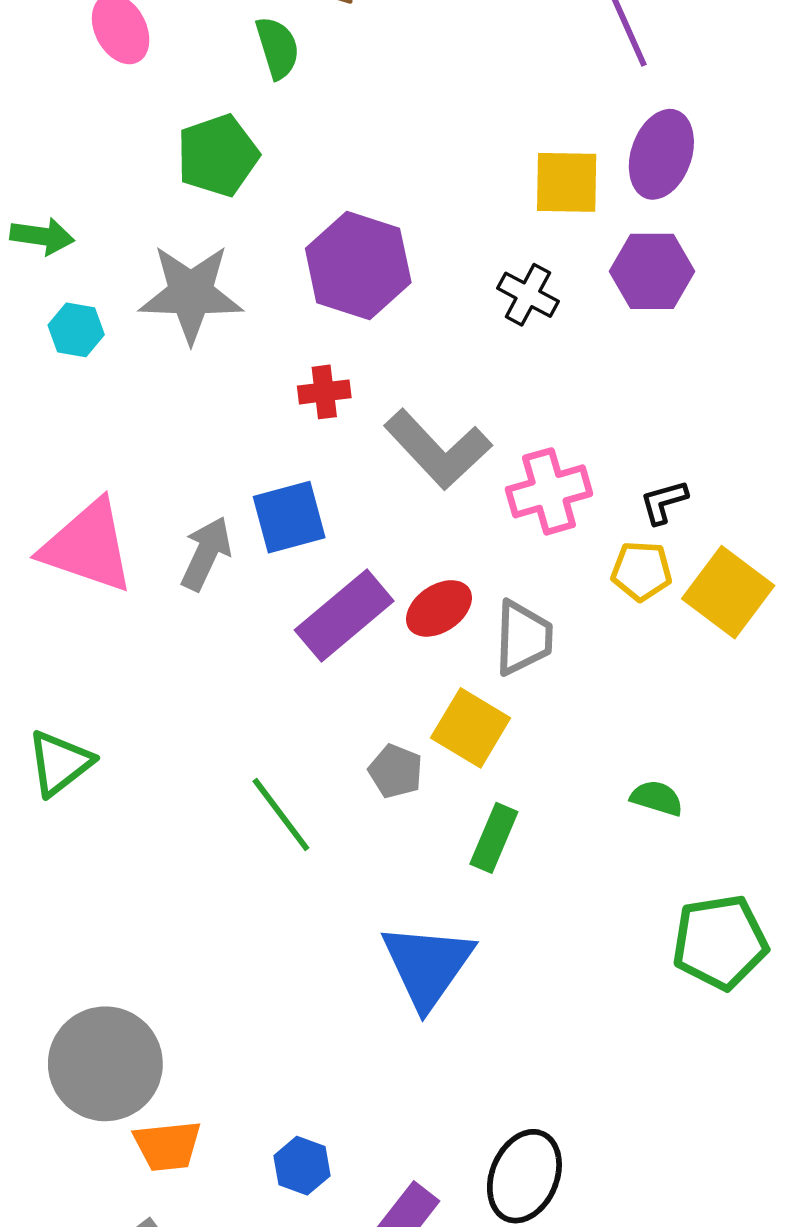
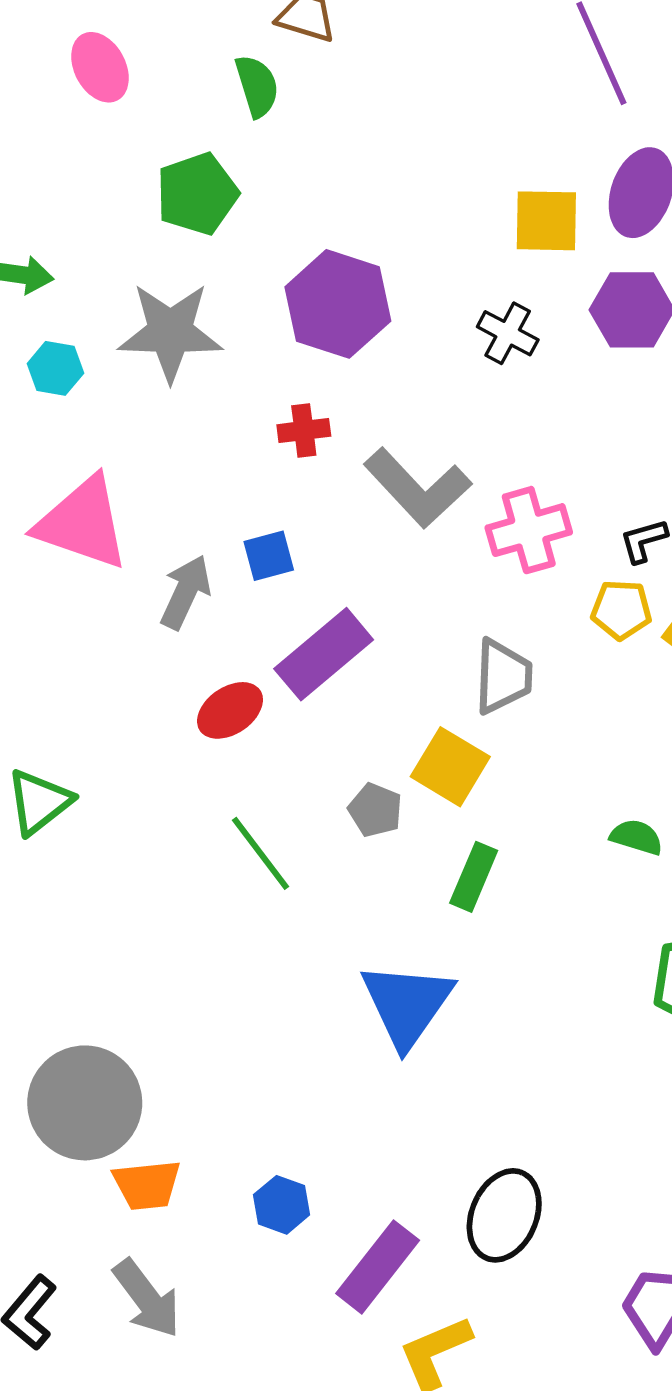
blue square: (289, 517) -> (269, 556), size x0.7
pink triangle: (88, 546) -> (82, 523), moved
red ellipse: (439, 608) -> (230, 710), moved

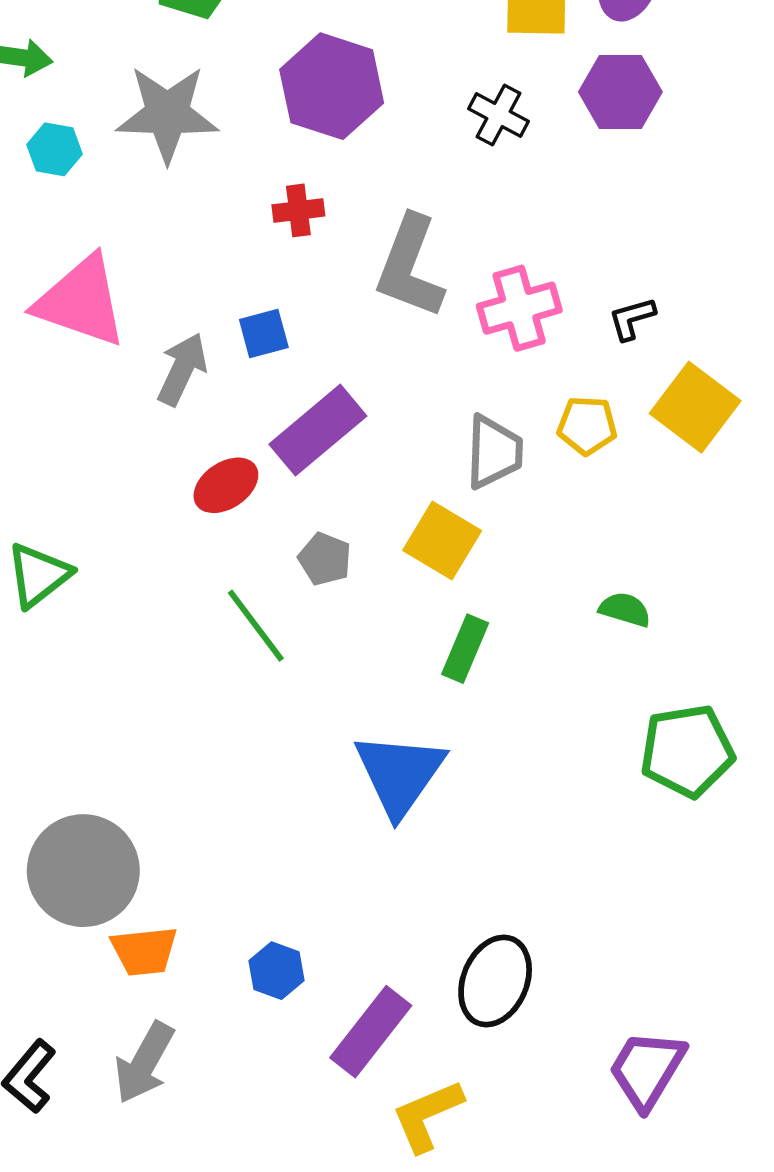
gray L-shape: (417, 488) -> (410, 267), turned 64
yellow pentagon: (621, 610) -> (587, 425), moved
gray pentagon: (375, 810) -> (325, 559), moved
gray arrow: (147, 1299) -> (144, 1063), turned 66

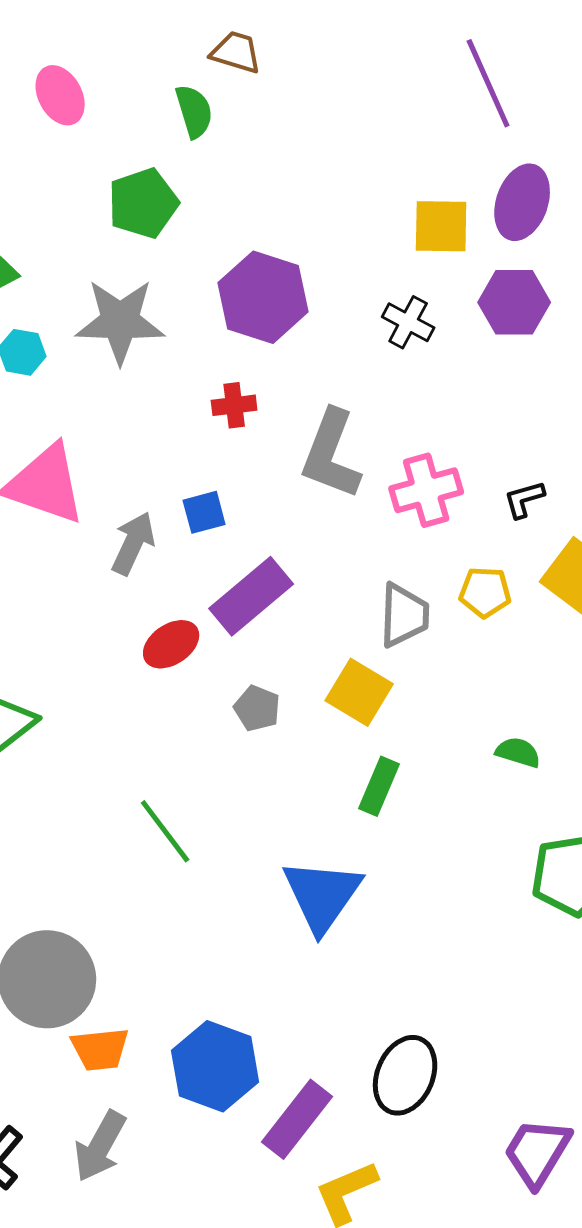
green line: (256, 626) -> (165, 831), moved
blue hexagon: (277, 971) -> (215, 1066), size x1.8

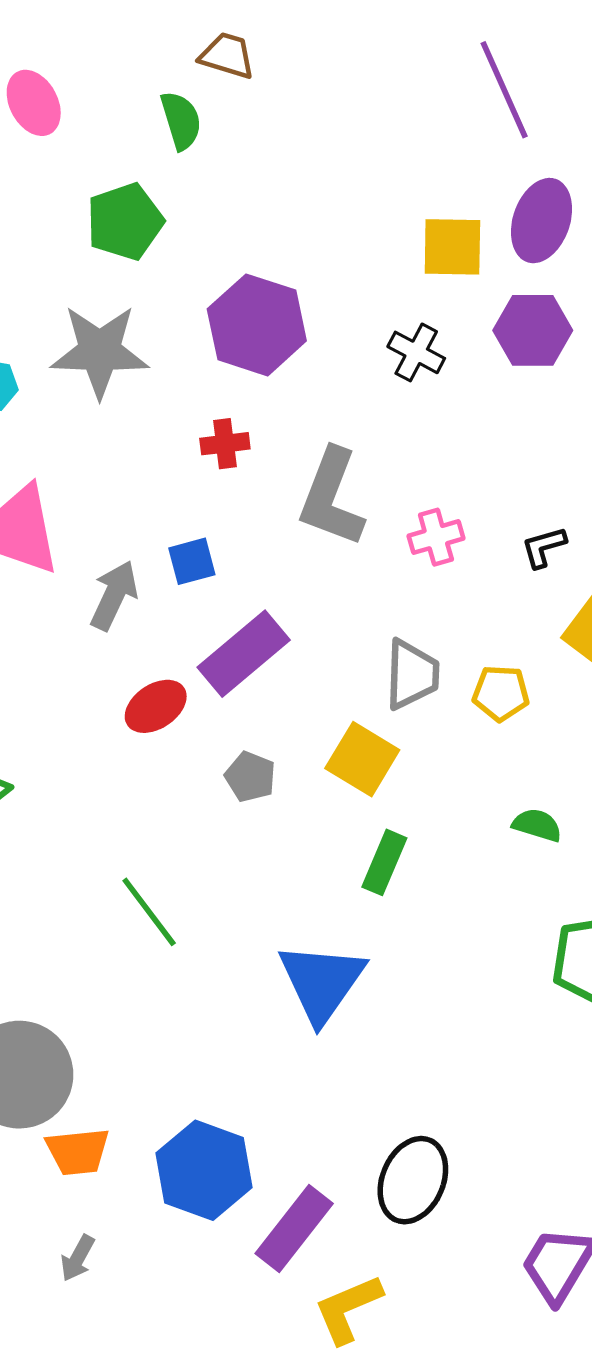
pink cross: (426, 490) -> (436, 537), size x0.7
yellow pentagon: (485, 592) -> (501, 693), moved
gray arrow: (100, 1146) -> (78, 1258), size x0.6

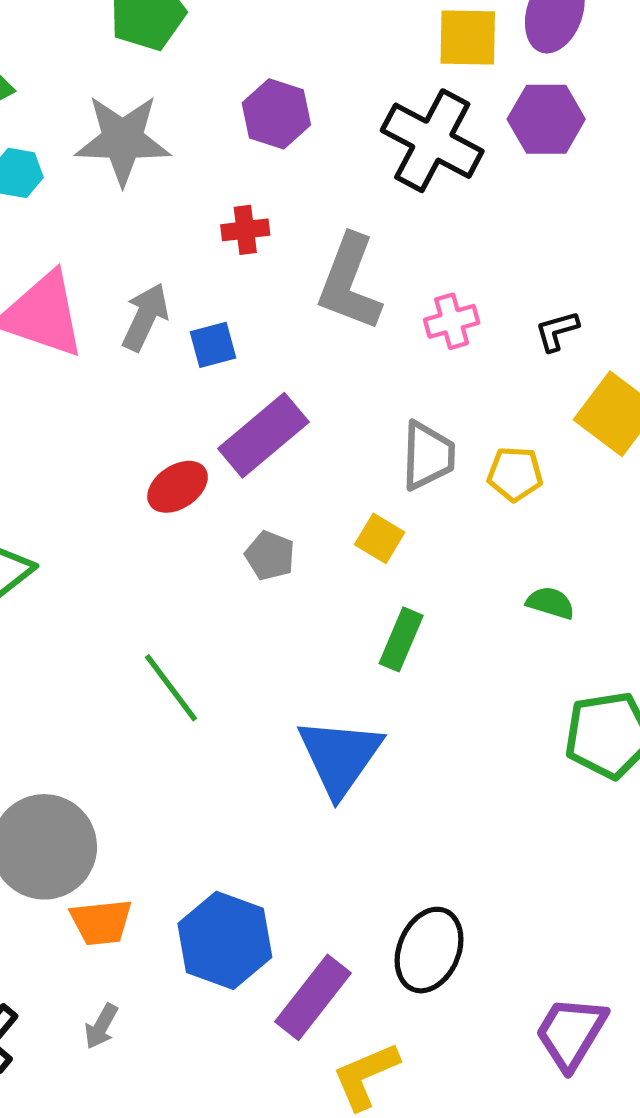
purple hexagon: (257, 325) -> (276, 114), size x0.7
black cross: (416, 352) -> (432, 141), size x1.8
gray arrow: (114, 595) -> (145, 317), moved
yellow square: (362, 759) -> (380, 538), size x0.7

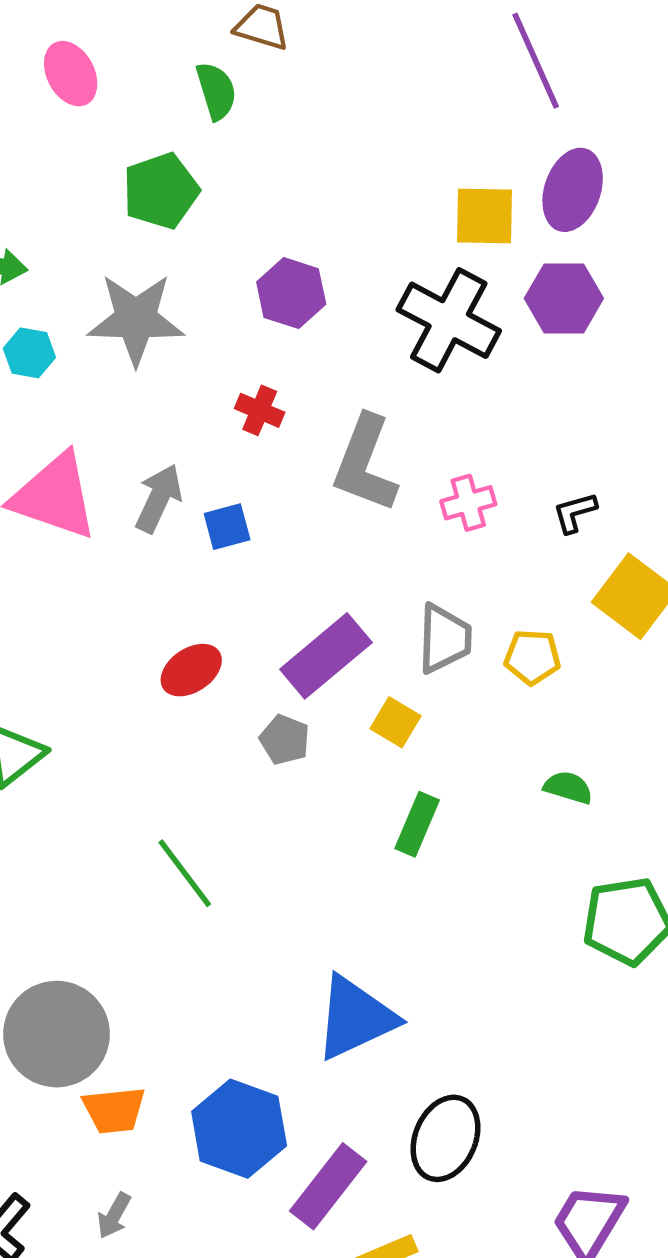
red cross: (245, 230) -> (260, 410), turned 30
purple rectangle: (263, 435) -> (326, 656), moved
blue triangle: (340, 757) -> (355, 1018), moved, turned 30

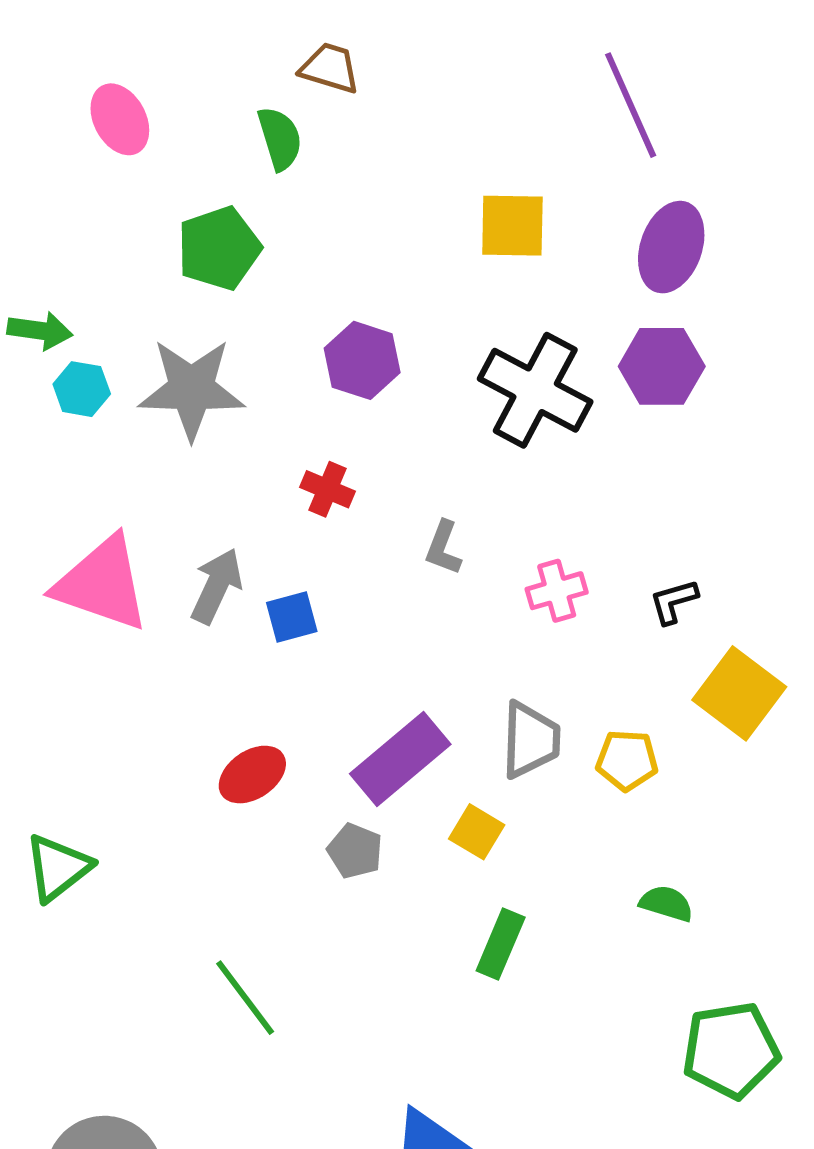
yellow square: (485, 216) -> (512, 226), moved
cyan hexagon: (29, 353) -> (82, 389), moved
gray L-shape: (365, 464) -> (443, 548), size x0.5

